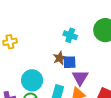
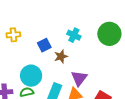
blue square: (70, 62) -> (44, 45), moved, turned -32

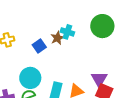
brown star: (61, 56) -> (57, 38), moved
purple triangle: (79, 78) -> (99, 79), moved

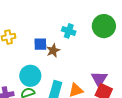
brown star: (57, 38) -> (53, 50), moved
blue square: (39, 46) -> (40, 44), turned 32

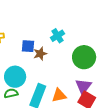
green circle: (104, 26) -> (84, 57), moved
cyan cross: (69, 31) -> (58, 36), turned 32

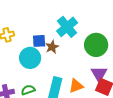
cyan cross: (58, 36) -> (67, 27), size x1.5
cyan circle: (15, 77) -> (30, 58), moved

